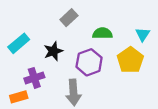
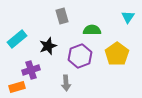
gray rectangle: (69, 18) -> (62, 16), turned -63
cyan triangle: (143, 34) -> (128, 17), moved
gray arrow: (73, 92) -> (66, 83), size x0.7

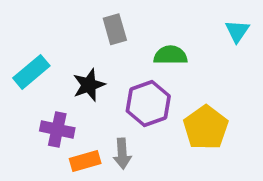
yellow pentagon: (117, 54) -> (206, 128), moved
purple cross: (31, 70) -> (57, 129), turned 30
orange rectangle: (17, 87) -> (85, 161), moved

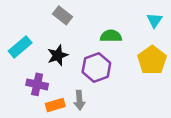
gray rectangle: (115, 29) -> (62, 15), moved, turned -36
yellow pentagon: (206, 128) -> (152, 60), moved

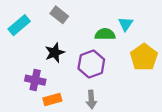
cyan triangle: (155, 20) -> (126, 24), moved
cyan rectangle: (20, 47) -> (19, 25), moved
gray arrow: (79, 100) -> (91, 99), moved

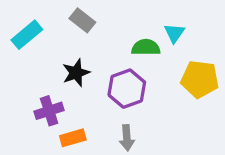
yellow pentagon: (144, 57) -> (200, 79), turned -30
purple cross: (35, 80) -> (49, 111), turned -30

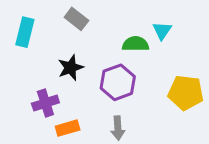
cyan rectangle: (27, 35) -> (25, 32), turned -36
yellow pentagon: (200, 79) -> (186, 93), moved

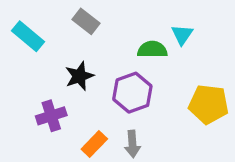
cyan rectangle: (25, 32) -> (28, 36), turned -64
orange rectangle: (68, 128) -> (94, 144), moved, turned -30

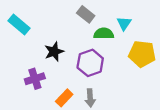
gray rectangle: (86, 21) -> (86, 14), moved
yellow pentagon: (209, 104) -> (142, 54), moved

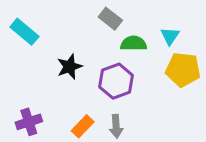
cyan triangle: (124, 23) -> (170, 36), moved
purple cross: (35, 79) -> (29, 122), moved

